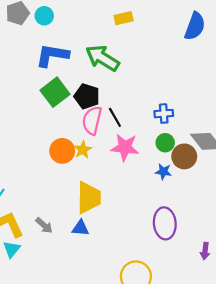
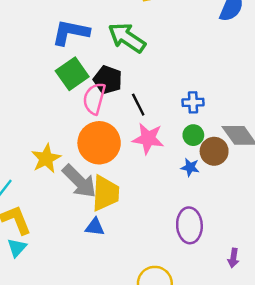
pink semicircle: (92, 120) -> (94, 99), moved
yellow star: (83, 150) -> (46, 159), moved, size x1.4
orange circle: (62, 151) -> (99, 143), moved, size x1.5
gray arrow: (44, 225) -> (79, 181), moved, size x1.8

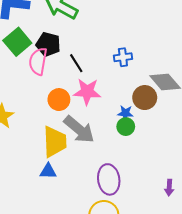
green circle: (193, 135) -> (126, 127), moved
orange circle: (99, 143) -> (59, 100), moved, size x0.6
gray arrow: (79, 181) -> (79, 129), moved
purple ellipse: (189, 225) -> (109, 179), moved

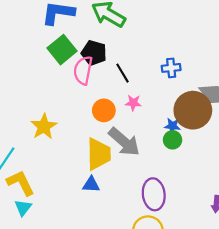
pink star: (87, 92) -> (133, 103), size x0.6
brown circle: (145, 98) -> (193, 110), size x1.5

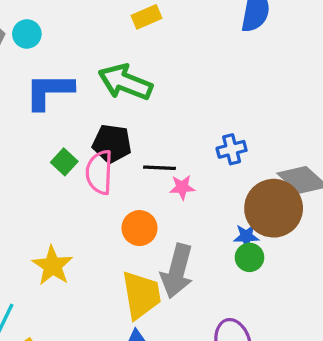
green square: (62, 50) -> (64, 162), moved, size x0.6
black line: (123, 73) -> (159, 168), turned -48
pink star: (133, 103) -> (182, 187), moved
gray arrow: (124, 142) -> (177, 271), turned 72

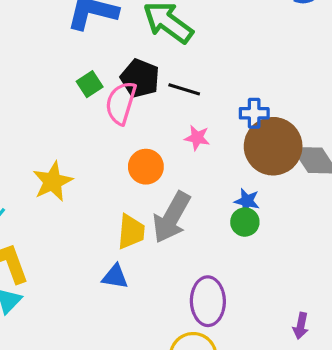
black line: (159, 168) -> (184, 89), moved
brown circle: (274, 208) -> (273, 146), moved
yellow trapezoid: (141, 295) -> (131, 232), size x0.7

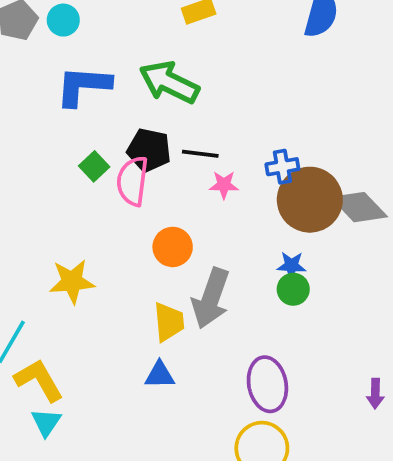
pink star: (197, 138) -> (224, 185), moved
yellow star: (53, 182) -> (72, 282), turned 30

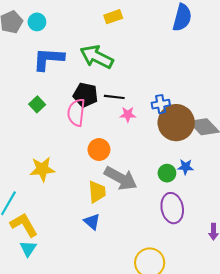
green square: (94, 166) -> (37, 104), moved
blue star: (291, 265) -> (186, 167), moved
gray arrow: (211, 298) -> (121, 178), turned -80
blue triangle: (160, 375) -> (92, 222), turned 42
purple ellipse: (267, 384) -> (172, 208), moved

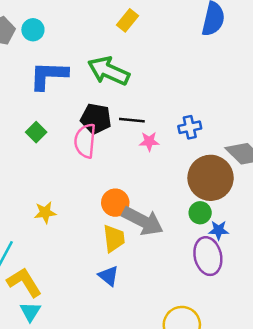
yellow rectangle: (113, 17) -> (127, 20), turned -30
brown circle: (176, 123) -> (211, 178), moved
orange circle: (99, 150) -> (115, 203), moved
blue star: (186, 167) -> (219, 230), moved
yellow star: (42, 169) -> (45, 213), size x0.7

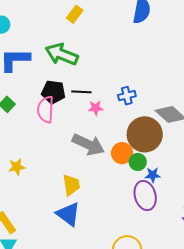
orange circle: (115, 203) -> (122, 153), moved
gray arrow: (143, 221) -> (88, 145), moved
blue triangle: (109, 276) -> (68, 214), size x1.5

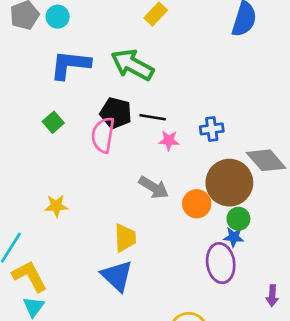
gray arrow: (88, 145) -> (154, 187), size x0.7
green circle: (138, 162) -> (238, 219), moved

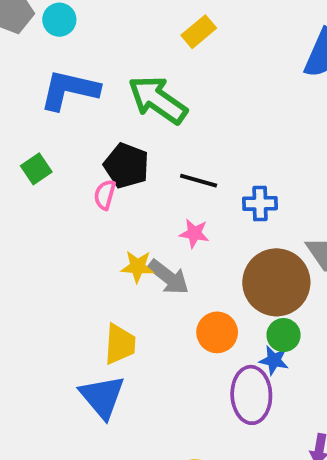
black line: (153, 117) -> (199, 181), moved
pink semicircle: (103, 135) -> (105, 195), size x0.6
pink star: (169, 140) -> (194, 233), moved
orange circle: (197, 204) -> (217, 332), moved
yellow star: (56, 206) -> (138, 267), moved

